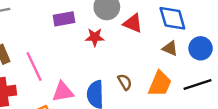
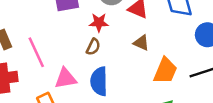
brown triangle: (170, 48) -> (141, 43), moved
brown semicircle: (125, 82) -> (93, 47), moved, turned 56

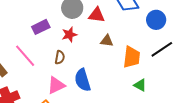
brown semicircle: (93, 47) -> (60, 57), moved
pink line: (36, 52) -> (25, 56), moved

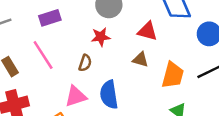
red triangle: (97, 15) -> (147, 31), moved
purple rectangle: (41, 27) -> (50, 18), moved
brown triangle: (107, 41) -> (140, 60), moved

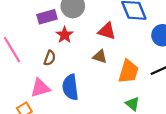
purple rectangle: (50, 18) -> (47, 17), moved
red star: (101, 37) -> (65, 35), turned -30

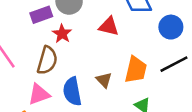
brown triangle: (100, 57) -> (104, 80), moved, turned 32
brown semicircle: (50, 58) -> (47, 60), size x1.6

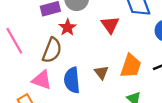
red triangle: (109, 26) -> (110, 25), turned 36
pink triangle: (39, 94) -> (42, 80), turned 35

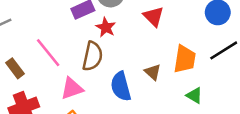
pink triangle: (42, 80) -> (72, 89), moved, turned -30

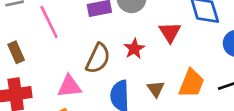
red star: (106, 27) -> (134, 49), moved
pink line: (48, 53) -> (49, 22), moved

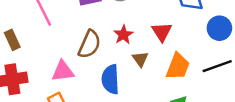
red triangle: (170, 32) -> (162, 32), moved
brown triangle: (156, 89) -> (140, 59), moved

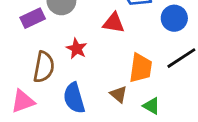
red triangle: (162, 32) -> (114, 23), moved, turned -35
brown triangle: (140, 59) -> (119, 94), moved

